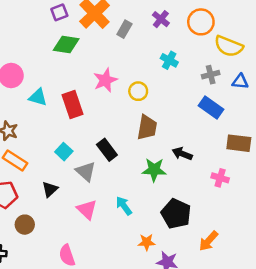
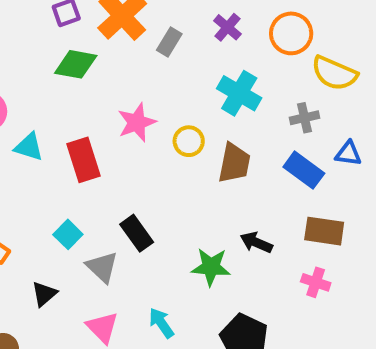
cyan cross: (169, 60) -> (239, 93), size x1.5
blue triangle: (240, 82) -> (348, 154), moved
brown trapezoid: (147, 127) -> (234, 163), moved
brown rectangle: (239, 143) -> (324, 231), moved

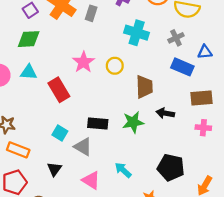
green diamond: (76, 64) -> (29, 39), moved
cyan triangle: (29, 147) -> (29, 72), moved
brown trapezoid: (234, 163) -> (144, 87), moved
black rectangle: (137, 233) -> (98, 123), turned -36
green star: (211, 267) -> (133, 122), moved

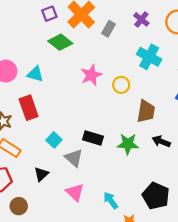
green diamond: (29, 39) -> (60, 42), moved, turned 30
red rectangle: (59, 90) -> (29, 108), moved
cyan arrow: (123, 170) -> (111, 200), moved

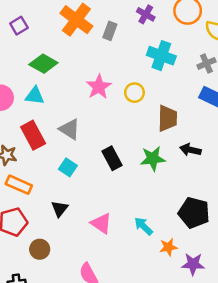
purple square: (49, 14) -> (19, 26), moved
green diamond: (60, 42) -> (43, 64), moved
black rectangle: (93, 138) -> (112, 158), turned 54
gray triangle: (74, 158) -> (70, 129), moved

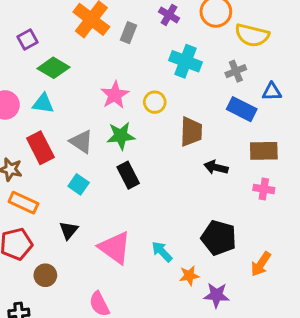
purple square: (19, 26) -> (27, 39), moved
green star: (153, 159) -> (121, 136), moved
pink triangle: (101, 223) -> (115, 248), size x1.4

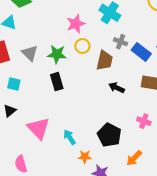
gray cross: (236, 71) -> (121, 42), moved, turned 32
pink star: (115, 95) -> (76, 24), moved
yellow circle: (155, 102) -> (82, 46), moved
cyan square: (79, 184) -> (14, 84), moved, turned -32
pink cross: (264, 189) -> (144, 121), moved

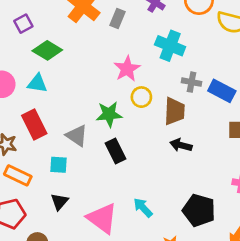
gray triangle: (30, 53) -> (77, 136), moved
black arrow: (117, 88) -> (181, 145), moved
cyan arrow: (70, 137) -> (143, 208), moved

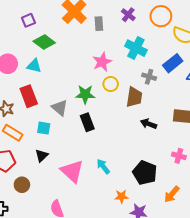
gray rectangle: (117, 18) -> (99, 24), turned -32
blue rectangle: (222, 91) -> (173, 63), moved, turned -72
black arrow: (181, 145) -> (149, 124), moved

